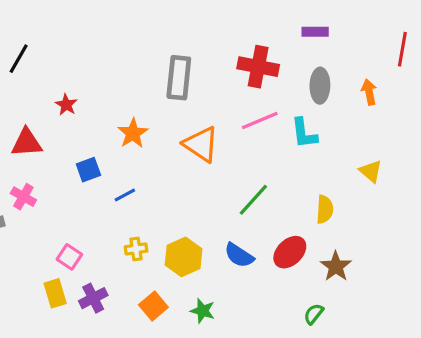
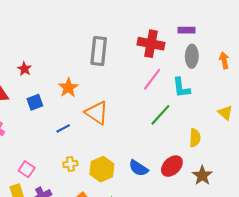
purple rectangle: (315, 32) -> (187, 30), moved
pink line: (260, 121) -> (152, 79), turned -30
orange triangle: (201, 144) -> (97, 113), moved
blue square: (88, 170) -> (35, 102), moved
green line: (253, 200) -> (160, 115), moved

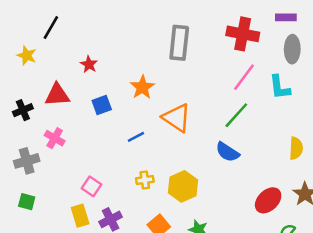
green line: (160, 115) -> (236, 115), moved
red ellipse: (172, 166) -> (268, 200), moved
blue semicircle: (138, 168) -> (227, 152), moved

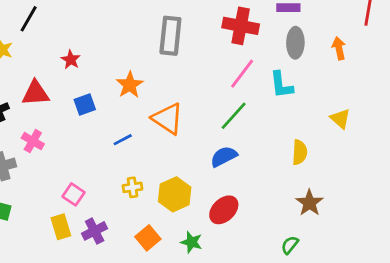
blue semicircle: (227, 152) -> (224, 156), turned 120
red ellipse: (268, 200) -> (224, 210), moved

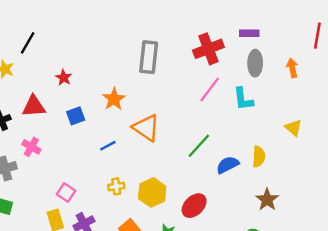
red cross: (241, 26) -> (208, 49), turned -32
green line: (234, 116) -> (199, 146), moved
blue semicircle: (224, 156) -> (228, 165), moved

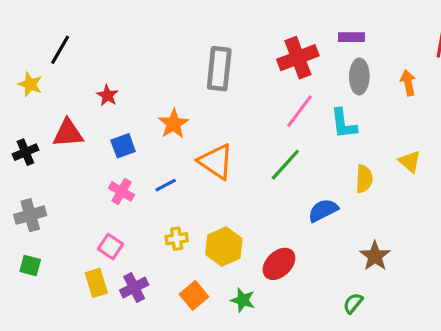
green line: (199, 146) -> (285, 165), moved
pink cross: (31, 147) -> (122, 191), moved
yellow semicircle: (259, 157) -> (364, 179), moved

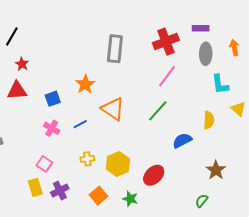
orange arrow: (408, 83) -> (234, 48), moved
red star: (107, 95) -> (22, 64), moved
cyan L-shape: (344, 124) -> (220, 84), moved

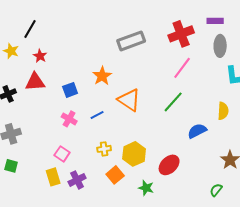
gray rectangle: (115, 49) -> (131, 41), turned 64
orange square: (99, 196) -> (115, 175), moved

